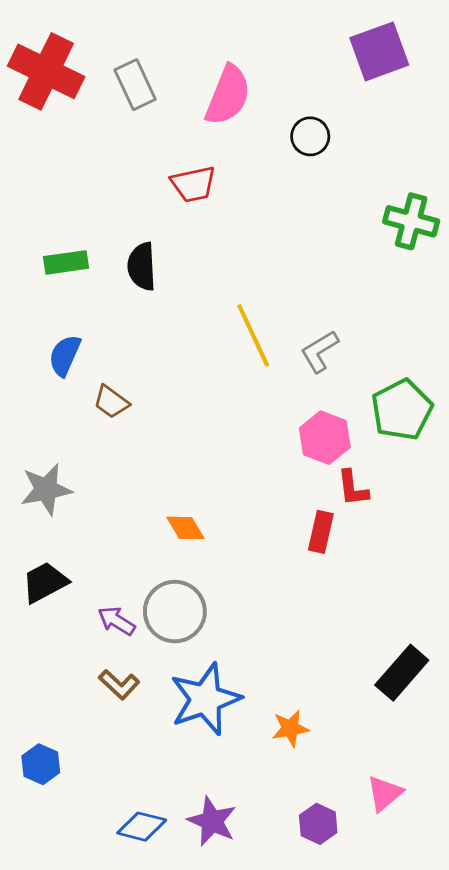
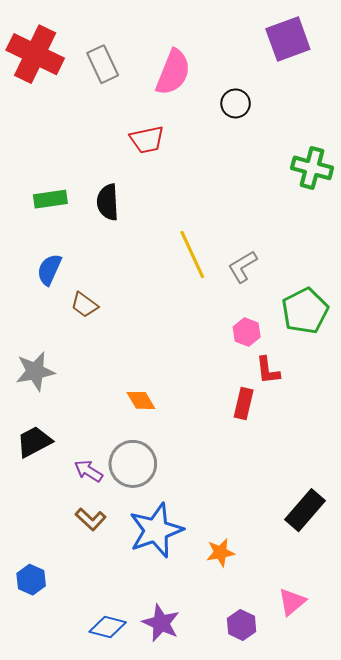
pink hexagon: (325, 438) -> (247, 332), size x0.7

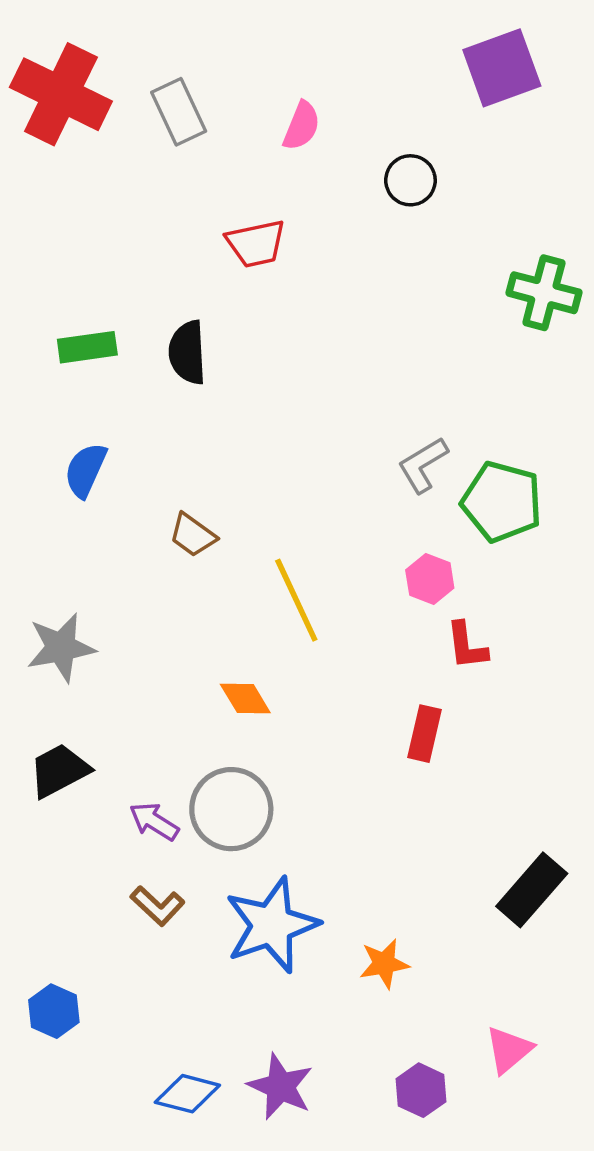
pink semicircle: (173, 72) -> (302, 126), size x0.6
yellow line: (192, 254) -> (296, 600), moved
brown trapezoid: (85, 305) -> (193, 535), moved
green pentagon: (305, 311) -> (502, 502), moved, turned -30
red rectangle: (244, 403) -> (425, 734), moved

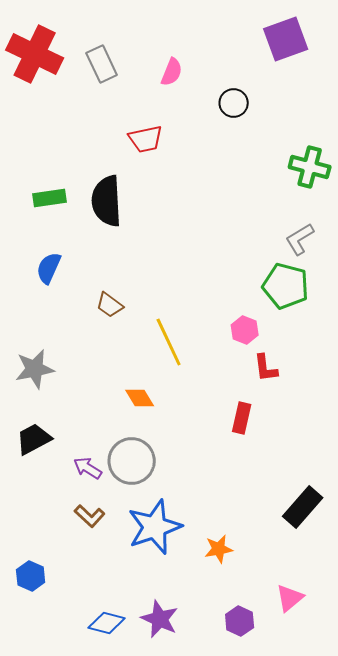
black semicircle: (187, 352) -> (107, 201), size x1.4
gray L-shape: (423, 465) -> (300, 239), moved

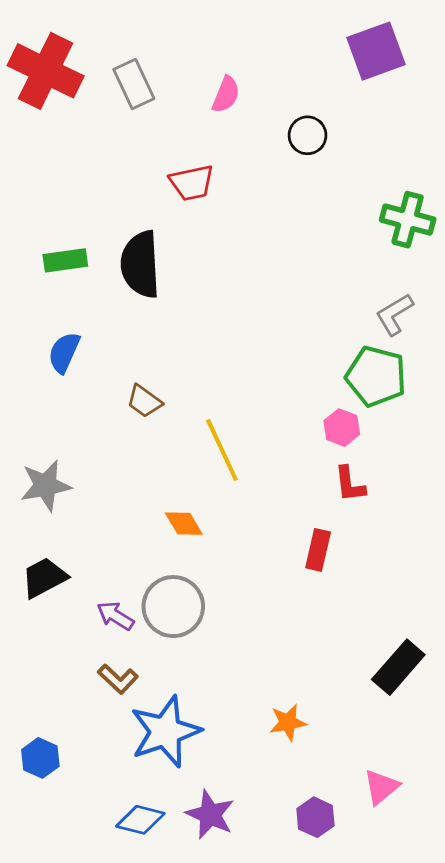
pink hexagon: (245, 330) -> (342, 428), moved
blue star: (155, 527) -> (165, 732), moved

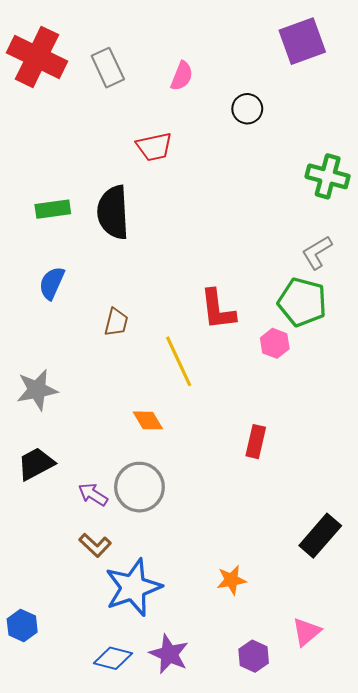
brown trapezoid: (144, 401) -> (116, 322), turned -112
red L-shape: (350, 484) -> (218, 310), moved, size x1.4
blue hexagon: (40, 758) -> (22, 625), moved

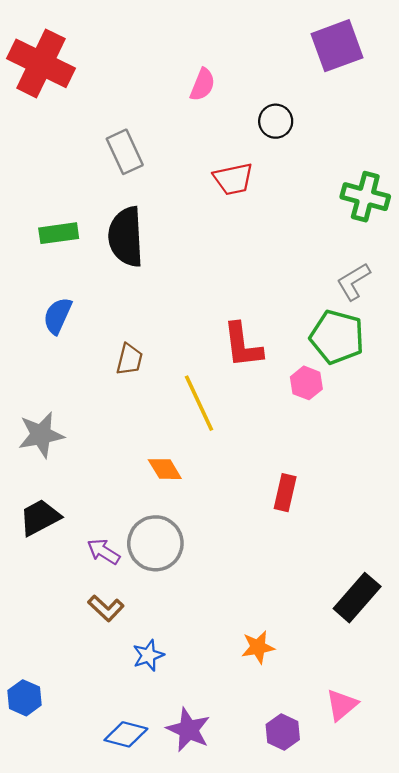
gray rectangle: (108, 68) -> (125, 152), moved
red trapezoid: (154, 147) -> (233, 179), moved
blue star: (133, 587) -> (148, 655), size x0.5

